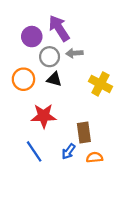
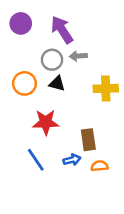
purple circle: (32, 37) -> (21, 23), moved
yellow cross: (100, 84) -> (106, 88), turned -30
blue arrow: (68, 151) -> (72, 160), turned -140

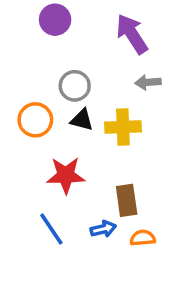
purple circle: (21, 23) -> (55, 20), moved
purple arrow: (62, 30) -> (132, 34), moved
gray arrow: (78, 56) -> (148, 82), moved
yellow cross: (106, 88) -> (123, 127), moved

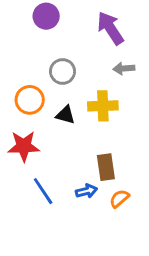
black triangle: (82, 120) -> (66, 115), moved
red star: (66, 175) -> (24, 146), moved
orange semicircle: (143, 238) -> (119, 199), turned -36

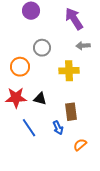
black triangle: (66, 115) -> (40, 99), moved
blue arrow: (86, 191) -> (58, 128), turned 80
orange semicircle: (119, 199) -> (80, 145), moved

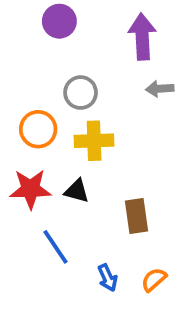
purple arrow: (74, 19) -> (142, 37), turned 30
yellow cross: (69, 71) -> (94, 141), moved
blue arrow: (58, 128) -> (108, 278), moved

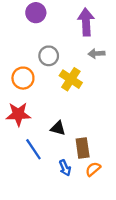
yellow cross: (94, 141) -> (71, 79), moved, turned 35
black triangle: (77, 191) -> (58, 128), moved
brown rectangle: (137, 216) -> (83, 148), moved

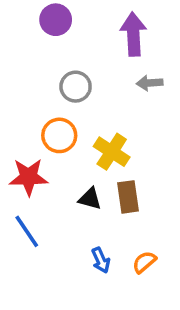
orange circle: (23, 78) -> (59, 135), moved
yellow cross: (71, 79) -> (112, 152), moved
brown rectangle: (83, 148) -> (128, 197), moved
blue line: (33, 149) -> (27, 231), moved

